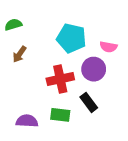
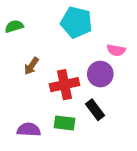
cyan pentagon: (71, 38) -> (76, 22), moved
brown arrow: (19, 54) -> (31, 66), moved

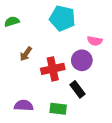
green rectangle: (64, 123) -> (58, 109), moved

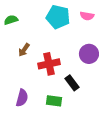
pink semicircle: (95, 41) -> (87, 16), moved
purple circle: (82, 60) -> (89, 54), moved
purple semicircle: (24, 106) -> (22, 98), turned 102

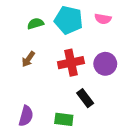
green semicircle: (11, 20) -> (35, 24), moved
red cross: (49, 64) -> (71, 63), moved

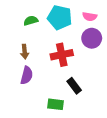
brown arrow: (28, 59) -> (25, 52), turned -40
purple circle: (105, 64) -> (92, 38), moved
purple semicircle: (26, 116) -> (27, 75), moved

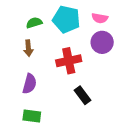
brown arrow: (25, 52) -> (28, 48), moved
green rectangle: (56, 104) -> (32, 116), moved

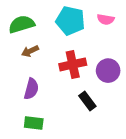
green semicircle: (34, 23) -> (22, 24), moved, size x1.5
purple circle: (102, 42) -> (108, 71), moved
brown arrow: (28, 48) -> (30, 51), turned 70

